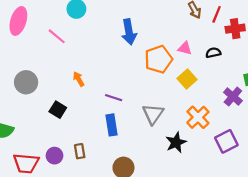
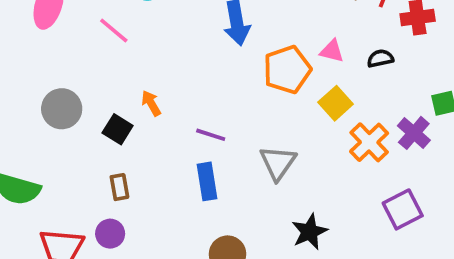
black square: (58, 110) -> (118, 129), moved
orange cross: (198, 117) -> (369, 142), moved
black star: (176, 142) -> (309, 232), moved
brown rectangle: (80, 151) -> (119, 187), moved

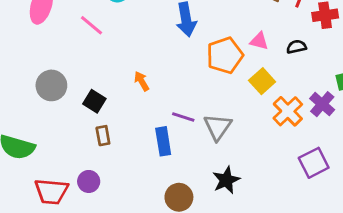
orange arrow: (151, 103) -> (142, 81), moved
purple line: (211, 135) -> (183, 117), moved
brown rectangle: (119, 187) -> (103, 136), moved
black star: (309, 232) -> (226, 180), moved

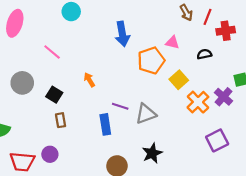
pink line: (92, 25) -> (52, 52), moved
pink triangle: (259, 41) -> (172, 42), moved
gray triangle: (218, 127) -> (146, 114), turned 35

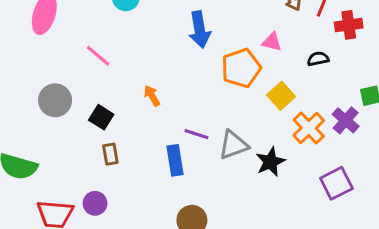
black star: (152, 153) -> (270, 162), moved

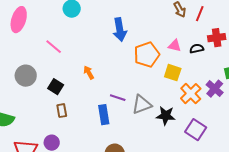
red cross: (349, 25) -> (217, 38), moved
pink triangle: (272, 42) -> (175, 46), moved
yellow square: (281, 96) -> (173, 73), turned -30
black star: (270, 162) -> (166, 116), turned 30
purple square: (336, 183) -> (196, 130), moved, turned -30

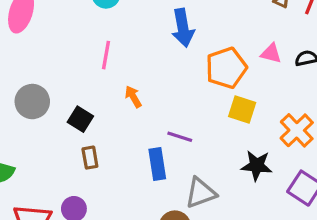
pink line: (54, 47) -> (106, 55), moved, turned 60
yellow square: (173, 73) -> (242, 110), moved
gray triangle: (142, 105) -> (201, 193), moved

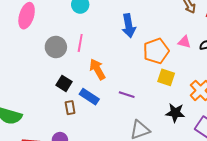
orange arrow: (133, 97) -> (97, 69), size x1.5
gray circle: (32, 102) -> (56, 47), moved
blue rectangle: (157, 164) -> (89, 97), moved, turned -48

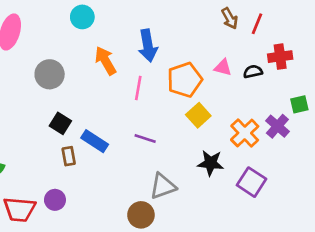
pink line: (80, 43) -> (138, 88), moved
orange arrow: (97, 69) -> (105, 61), moved
yellow square: (166, 77) -> (198, 115), turned 30

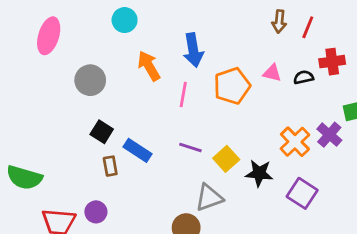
brown arrow: (230, 18) -> (279, 21), turned 35
yellow square: (198, 115) -> (226, 159), moved

